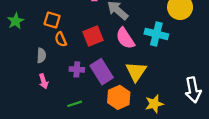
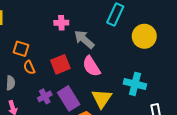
cyan cross: (156, 34) -> (135, 84), moved
purple cross: (77, 69) -> (45, 96), turned -32

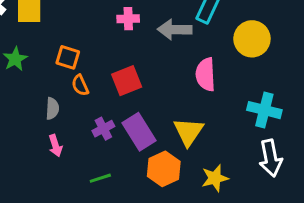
gray arrow: (84, 39) -> (175, 30), moved, turned -40
pink semicircle: (91, 66) -> (206, 74), moved, turned 30
cyan cross: (135, 84) -> (264, 110), moved

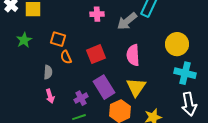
gray arrow: (175, 30) -> (127, 21), turned -40
yellow circle: (252, 39) -> (177, 44), moved
pink semicircle: (206, 74) -> (133, 55), moved
purple cross: (103, 129) -> (81, 98), moved

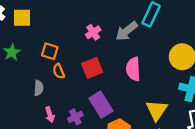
pink cross: (97, 14) -> (93, 32), moved, turned -32
yellow triangle: (136, 87) -> (157, 110), moved
pink arrow: (50, 96) -> (50, 115), moved

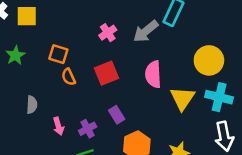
gray semicircle: (39, 88) -> (32, 105), moved
purple rectangle: (101, 105) -> (117, 115), size x0.6
yellow triangle: (157, 110) -> (182, 98), moved

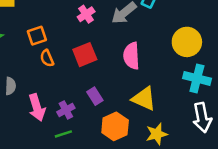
orange square: (58, 54) -> (37, 36), turned -36
yellow triangle: (182, 98) -> (144, 99), moved, turned -40
pink arrow: (58, 126) -> (37, 107), size x1.5

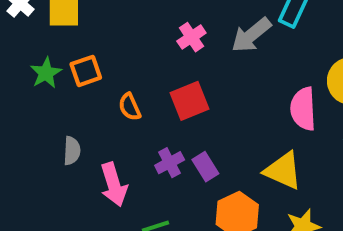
orange square: (37, 36) -> (86, 71), moved
pink semicircle: (131, 56) -> (303, 109), moved
purple cross: (66, 110) -> (170, 163), moved

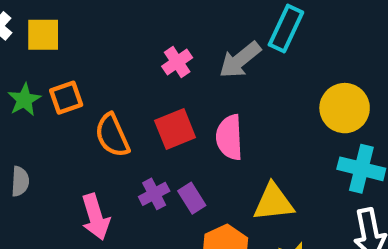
orange semicircle: (130, 107) -> (112, 135), size x1.5
pink semicircle: (303, 109) -> (229, 137), moved
gray semicircle: (72, 151) -> (20, 181), moved
yellow triangle: (283, 171) -> (273, 202), turned -30

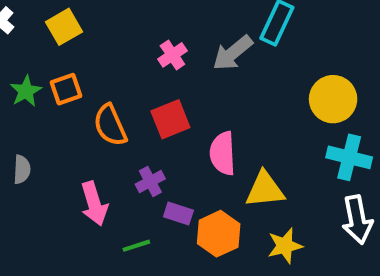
yellow square: (43, 35) -> (64, 27), moved, turned -30
pink semicircle: (229, 137) -> (223, 153), moved
purple rectangle: (192, 198) -> (178, 214), moved, turned -40

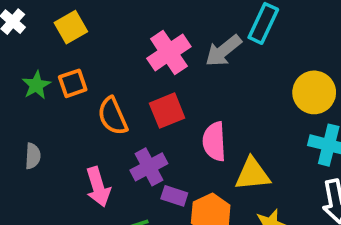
pink cross: (172, 55) -> (169, 52), size x1.6
purple cross: (150, 181) -> (149, 167), size x1.4

